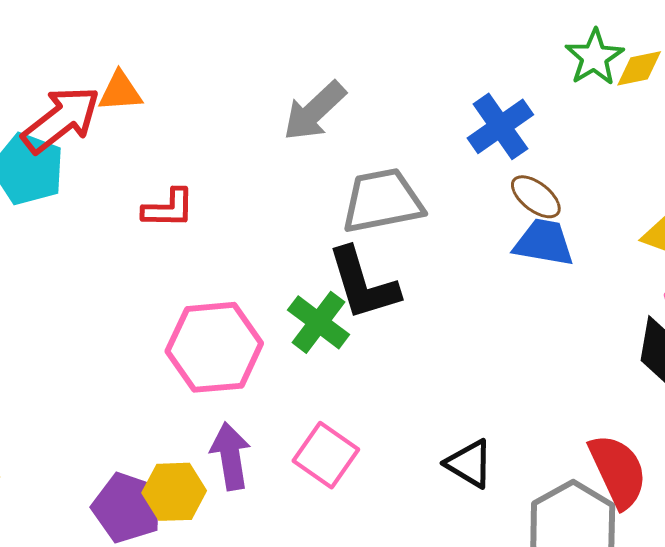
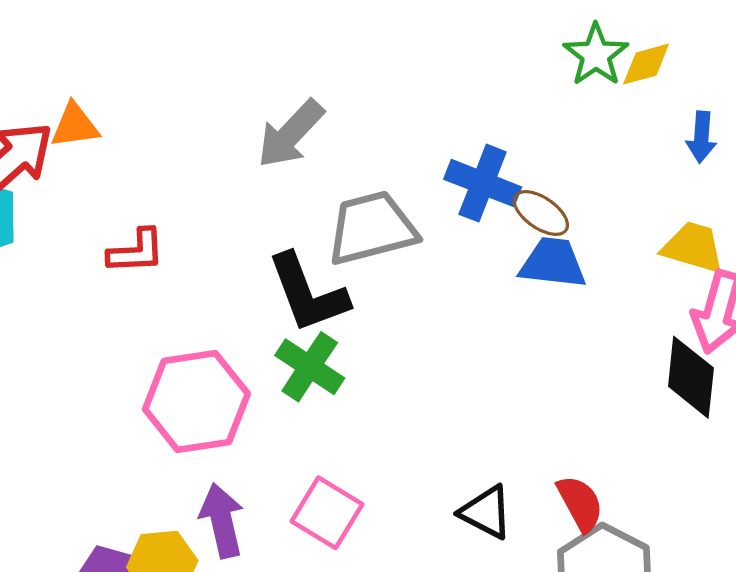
blue cross: (500, 126) -> (483, 183), moved, turned -30
black L-shape: (363, 284) -> (308, 293), moved
red semicircle: (618, 471) -> (580, 503), moved, size x0.7

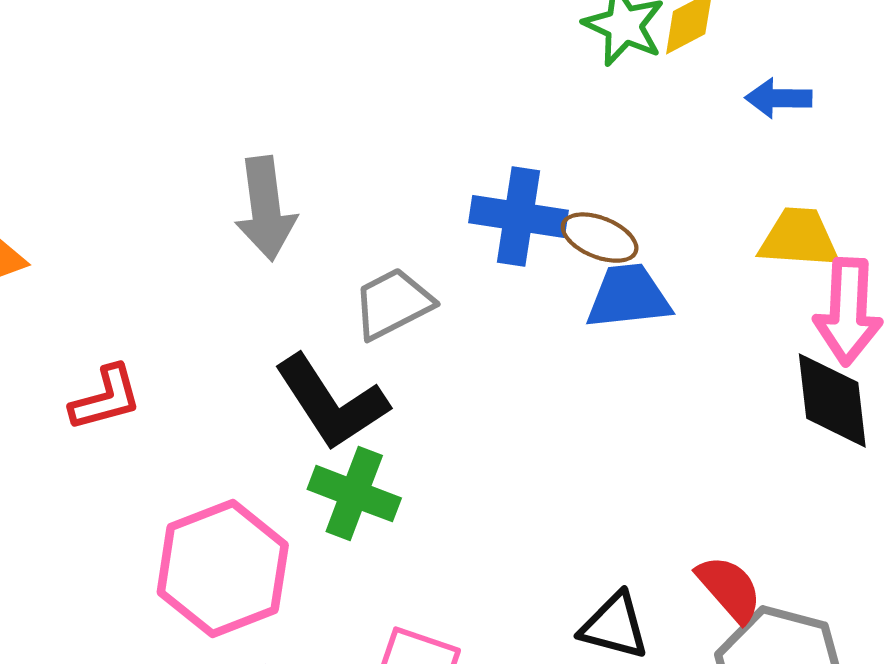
gray arrow: (291, 134) -> (265, 209), turned -38
blue arrow: (701, 137) -> (778, 98), turned 99
gray trapezoid: (372, 228) -> (393, 304), size x0.7

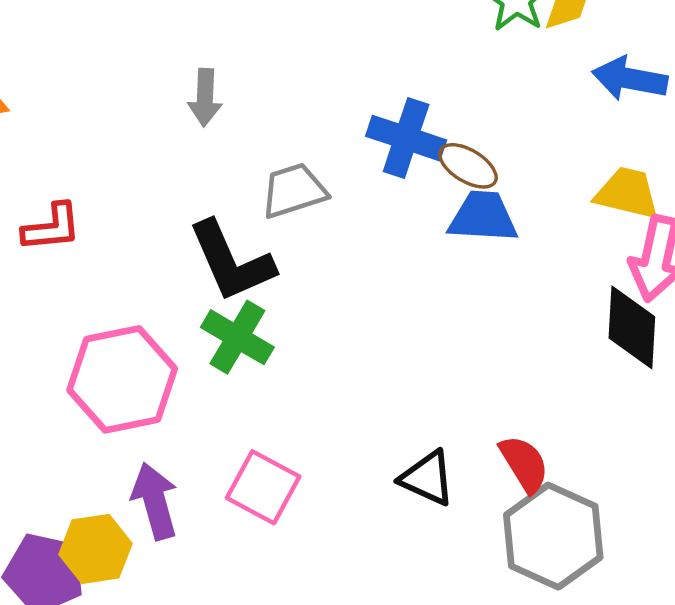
blue arrow: (778, 98) -> (630, 79), size x1.4
gray arrow: (265, 209) -> (205, 98), size x0.7

